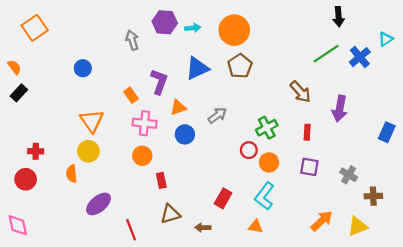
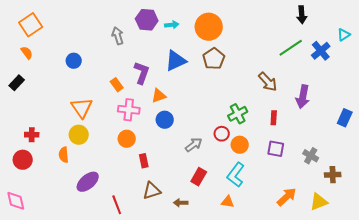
orange semicircle: (14, 67) -> (27, 53), moved
gray arrow: (217, 115) -> (194, 145), moved

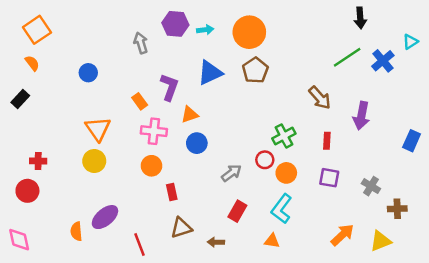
orange semicircle: (64, 155) -> (76, 231), moved

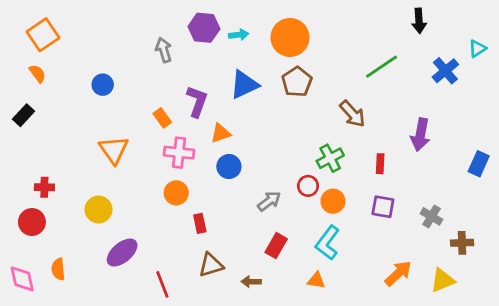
green line: (347, 57) -> (382, 67), moved
brown arrow: (320, 98) -> (352, 114), moved
yellow circle: (94, 161) -> (99, 210), moved
orange semicircle: (76, 231) -> (58, 269), moved

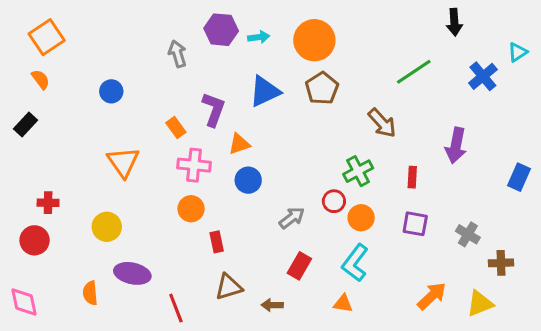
purple ellipse: (122, 253) -> (132, 273), turned 52
orange semicircle: (58, 269) -> (90, 293), moved

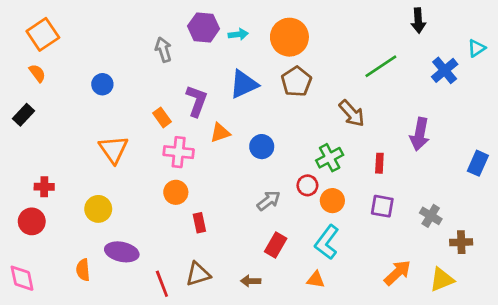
blue circle: (248, 180) -> (262, 147), moved
brown triangle: (229, 287) -> (198, 274), moved

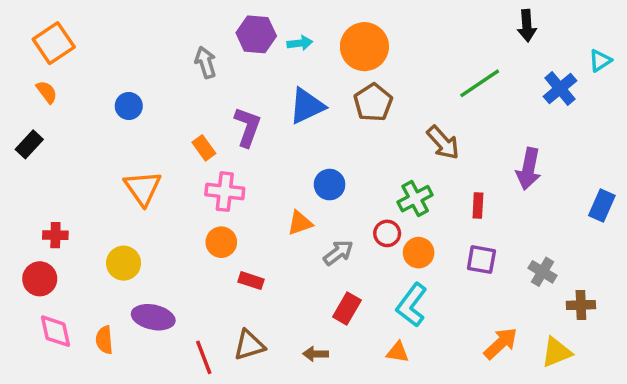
orange triangle: (220, 133) -> (300, 223), moved
red rectangle: (199, 223) -> (251, 281), turned -60
pink diamond: (22, 278) -> (55, 331), moved

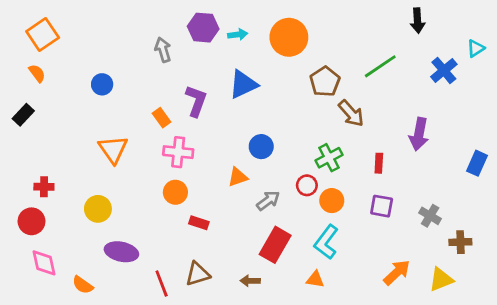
brown pentagon: (373, 102) -> (325, 82), moved
red rectangle: (347, 308) -> (275, 245), size x1.4
orange semicircle: (104, 340) -> (83, 285), moved, turned -50

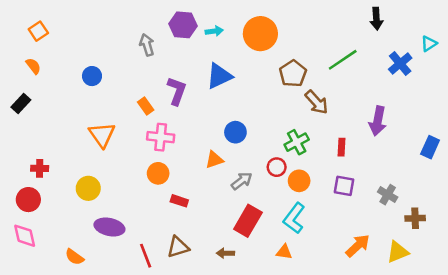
orange square: (43, 35) -> (38, 31), size x0.7
pink diamond: (44, 263) -> (25, 236), moved

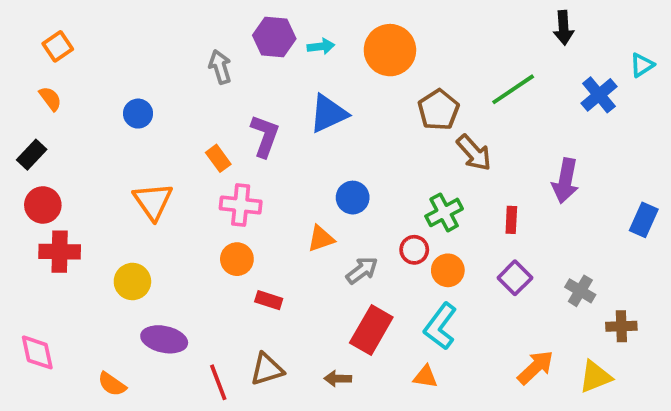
red cross: (40, 168) -> (60, 252), size x1.5
purple square: (344, 186) -> (515, 278), turned 35
red circle: (28, 200) -> (43, 205), moved

